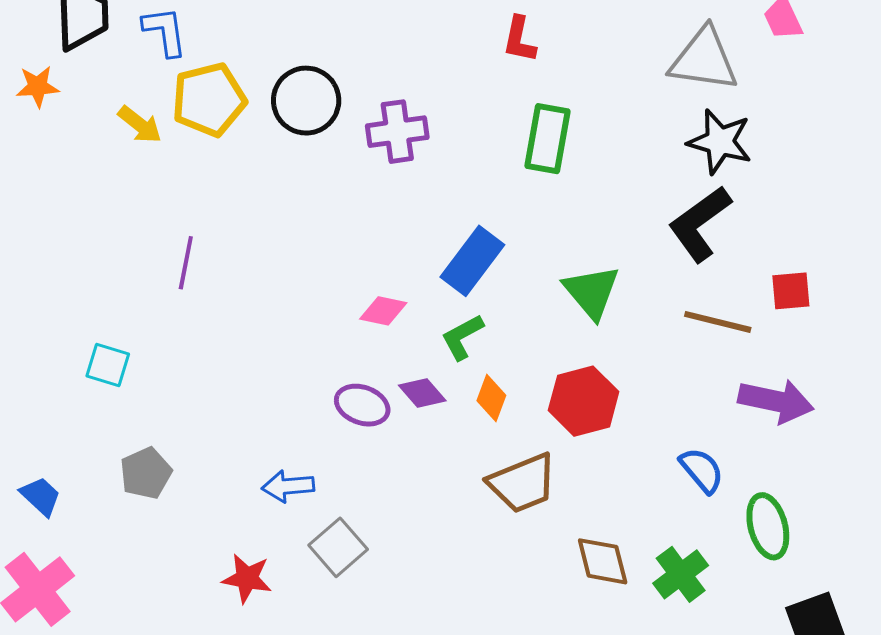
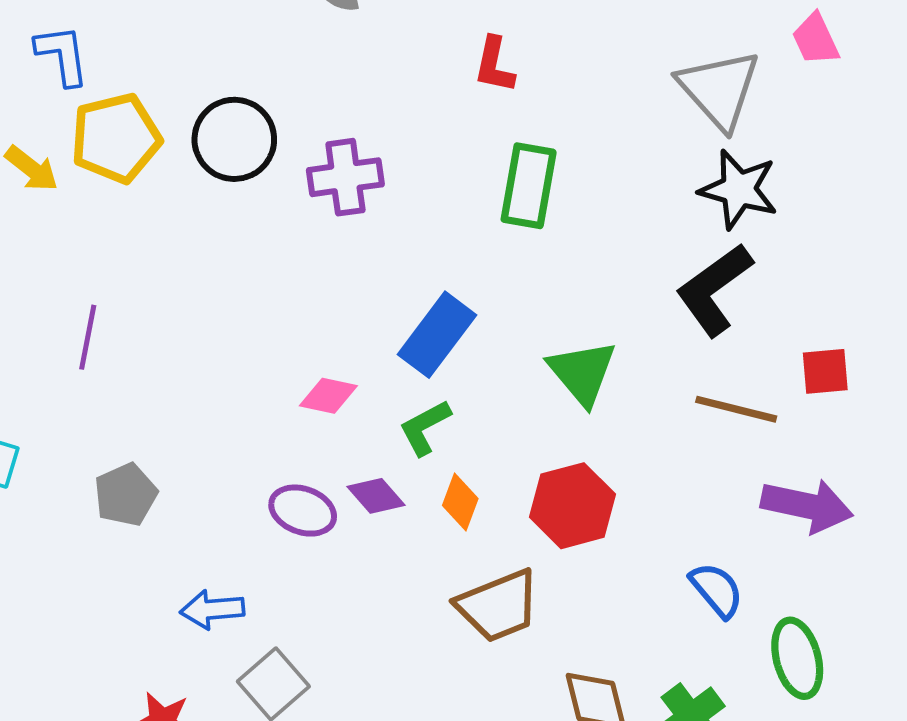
gray triangle: (704, 59) -> (719, 89), turned 40
gray pentagon: (146, 473) -> (126, 495), moved

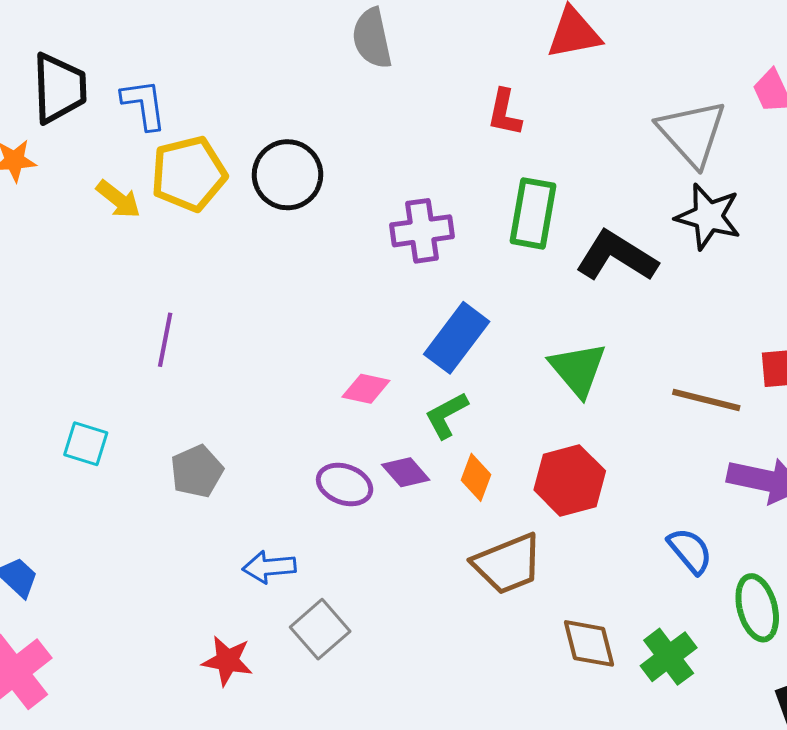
purple cross: (345, 177) -> (422, 231), moved
black L-shape: (714, 290) -> (617, 256), moved, turned 68

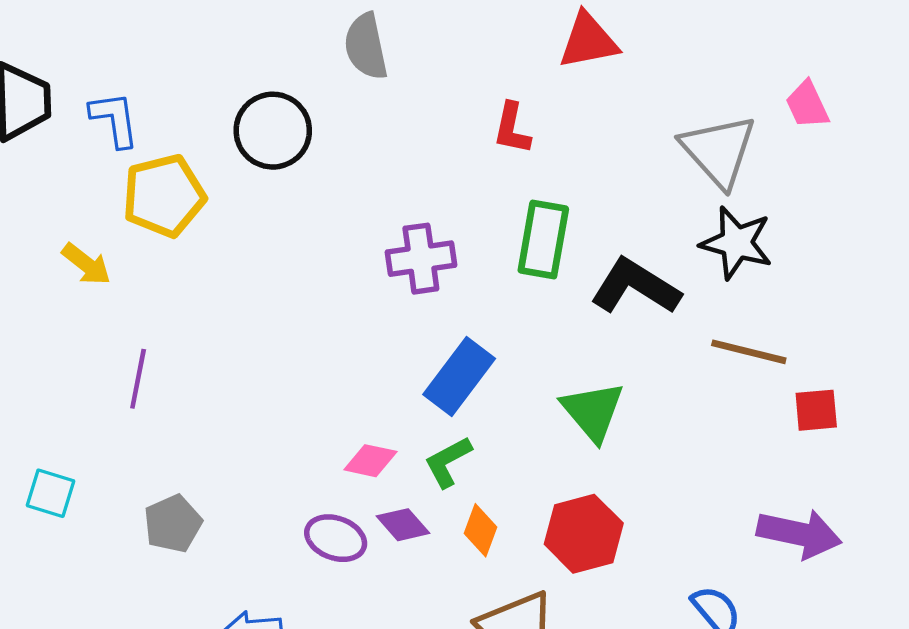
black circle: (287, 175) -> (273, 131), moved
yellow arrow: (118, 199) -> (86, 264), moved
pink diamond: (366, 389) -> (370, 461), moved
brown line: (706, 400) -> (749, 352), moved

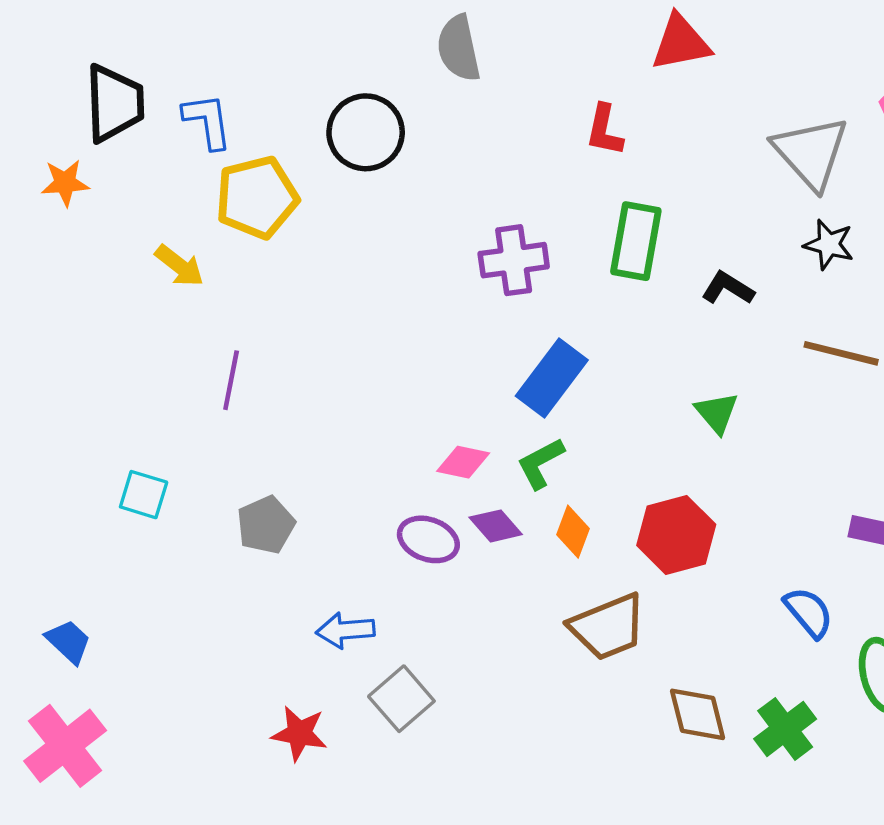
black star: (736, 243) -> (829, 244), size x0.7
black L-shape: (635, 287) -> (728, 288), size x0.6
green triangle: (593, 411) -> (717, 413), moved, size x0.7

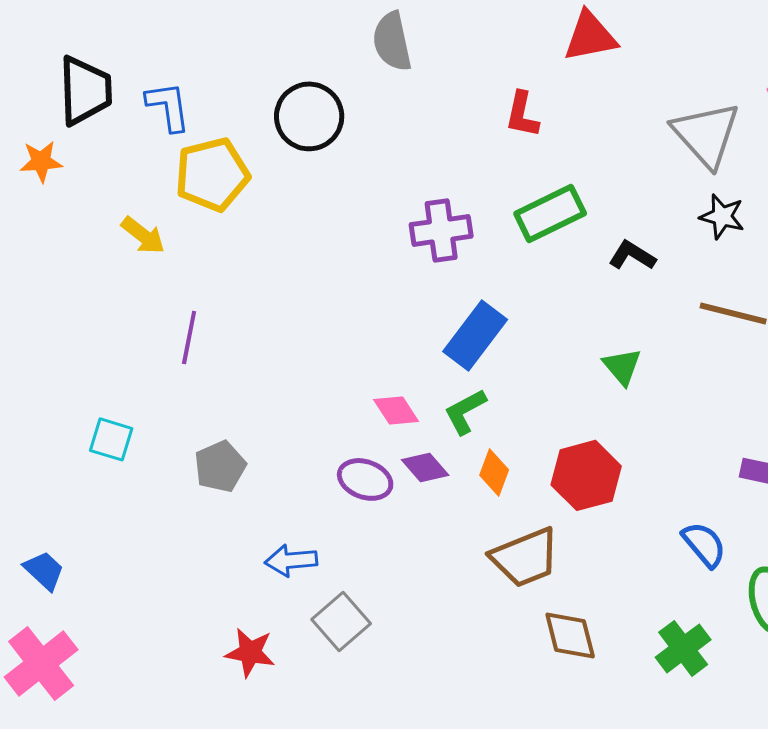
green rectangle: (636, 241) -> (550, 213), turned 54
pink diamond: (463, 462) -> (396, 410), turned 45
brown diamond: (698, 714) -> (570, 635), moved

